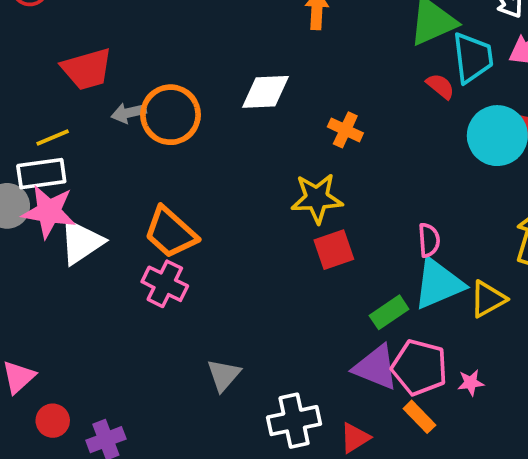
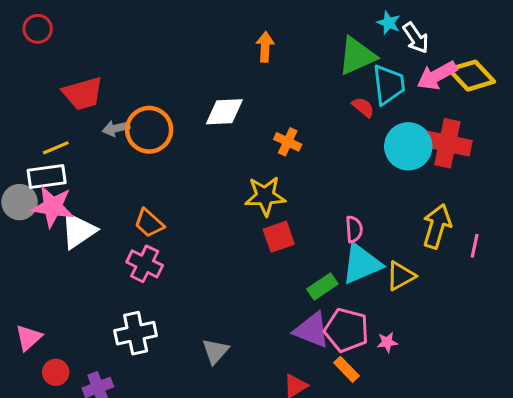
orange trapezoid: (171, 233) -> (149, 223), size x0.7
gray triangle: (224, 375) -> (215, 351), moved
white cross: (294, 421) -> (136, 333), moved

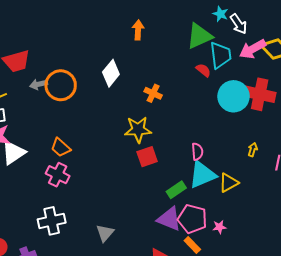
white diamond: (224, 112) -> (111, 73), turned -48
yellow arrow: (437, 226) -> (253, 150), size x0.5

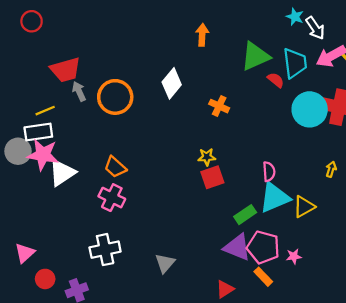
green triangle: (199, 36) -> (255, 56), moved
gray arrow: (39, 84) -> (79, 91), moved, turned 78
yellow star: (138, 129) -> (207, 157), moved, size x0.6

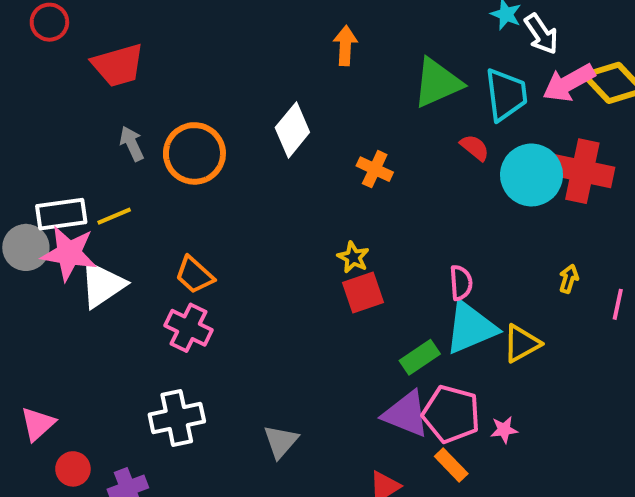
red trapezoid: (65, 70) -> (118, 65), moved
red semicircle: (276, 80) -> (475, 148), moved
yellow line: (45, 111) -> (114, 216), moved
yellow star: (207, 157) -> (353, 257), turned 30

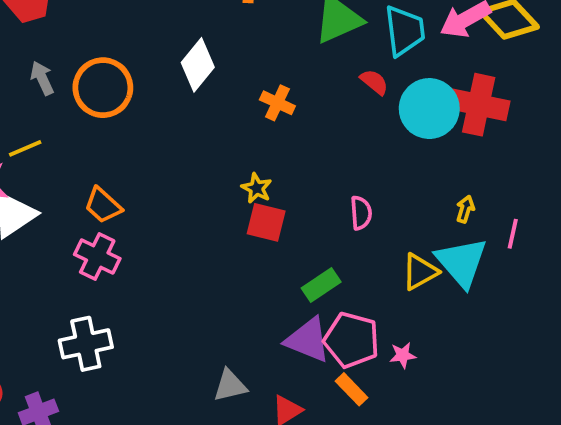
red square: (363, 293) -> (266, 222), turned 33
cyan triangle: (471, 328) -> (462, 262), moved, turned -48
gray triangle: (281, 441) -> (230, 386), moved, turned 36

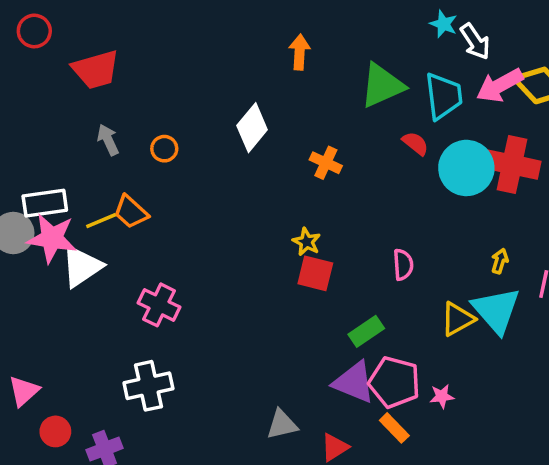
orange circle: (103, 88) -> (164, 149), size x0.5
yellow line: (25, 148) -> (101, 221), moved
orange trapezoid: (103, 205) -> (131, 212), moved

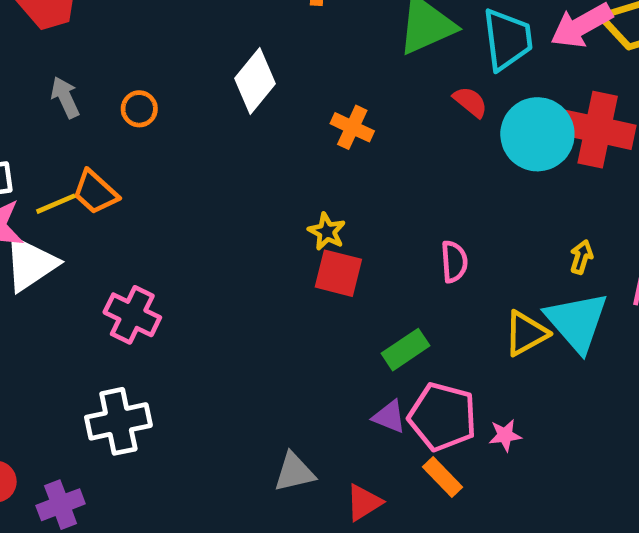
purple triangle: (354, 382) -> (389, 417), size x0.6

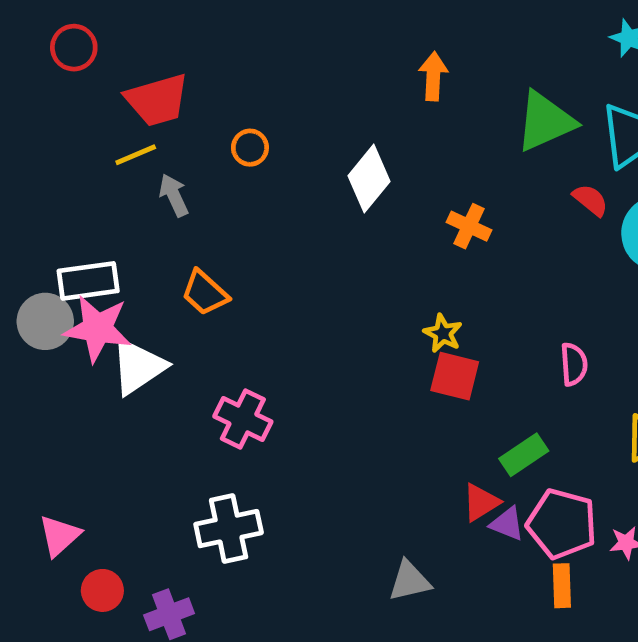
orange circle: (139, 109) -> (250, 148), moved
yellow line: (56, 204) -> (136, 155), moved
orange rectangle: (443, 477) -> (562, 586), turned 42
red triangle: (364, 502) -> (481, 502), moved

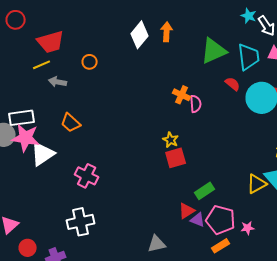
white diamond: (369, 179) -> (140, 35), moved
gray arrow: (174, 195) -> (58, 82), turned -54
pink semicircle: (574, 364) -> (196, 104), moved
red square: (455, 376) -> (176, 158), turned -30
orange rectangle: (562, 586) -> (221, 246), turned 60

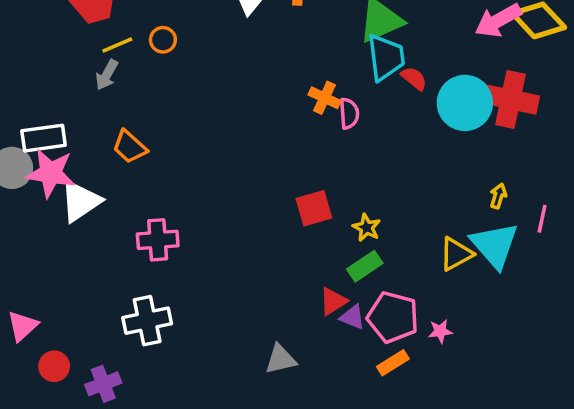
cyan trapezoid: (249, 57) -> (386, 57), moved
yellow line: (42, 65) -> (117, 45), moved
gray arrow: (58, 82) -> (107, 75), turned -72
yellow star: (171, 140) -> (367, 228), moved
pink cross: (87, 176) -> (158, 240), turned -30

